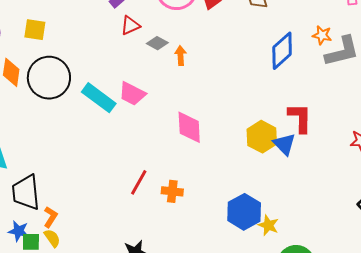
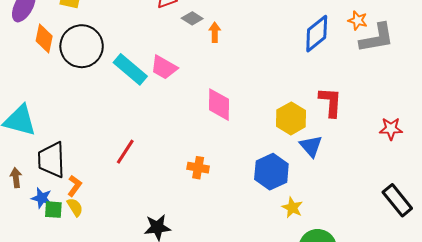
blue triangle: (284, 144) -> (311, 146), moved
red line: (139, 182) -> (125, 152), moved
blue hexagon: (244, 212) -> (271, 172), moved

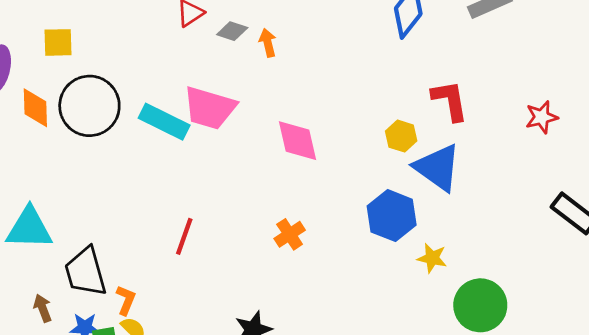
pink trapezoid: (164, 67) -> (210, 108), size x1.4
yellow hexagon: (291, 118) -> (401, 136), size x0.7
blue triangle: (311, 146) -> (437, 168), size x1.5
orange cross: (198, 168) -> (290, 234), turned -30

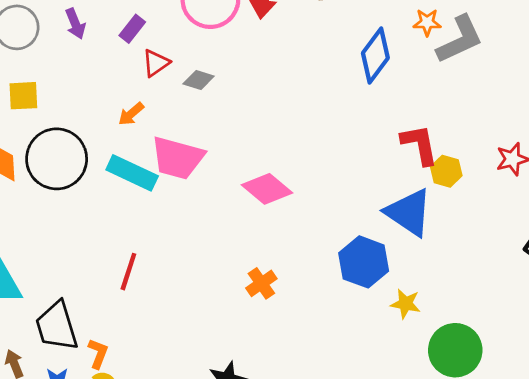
orange arrow: (268, 43) -> (131, 114), moved, turned -116
yellow hexagon: (401, 136) -> (446, 171), moved
pink diamond: (297, 141) -> (267, 189), turned -36
red line: (184, 236) -> (128, 272), moved

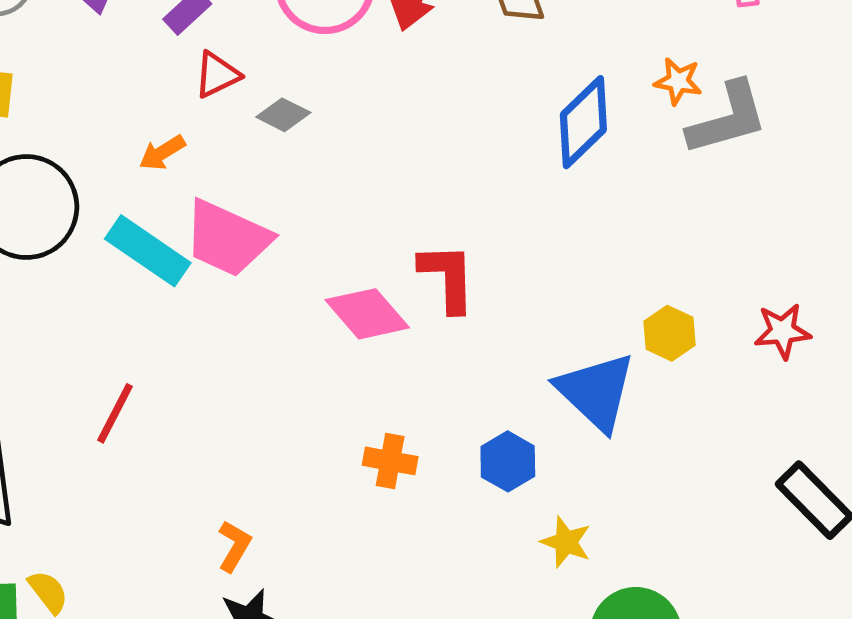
red L-shape: (420, 145) -> (447, 277), moved
blue hexagon: (364, 262) -> (508, 461), size x0.7
orange cross: (261, 283) -> (390, 461), moved, turned 36
orange L-shape: (98, 354) -> (234, 546), moved

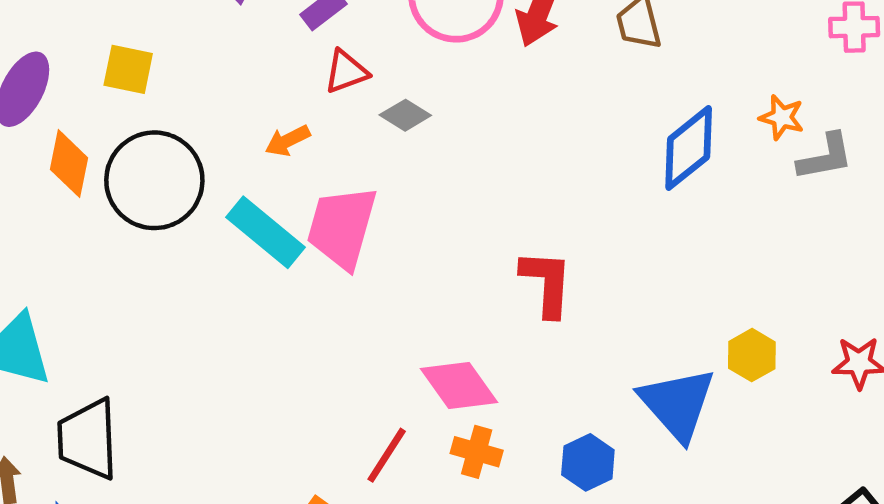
gray L-shape: (728, 118) -> (825, 157), size x0.7
pink trapezoid: (227, 238) -> (342, 227), turned 76
pink diamond: (367, 314) -> (459, 385), moved
red line: (115, 413) -> (387, 455), moved

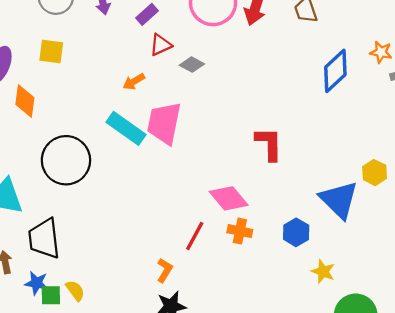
black circle: (154, 180) -> (66, 160), moved

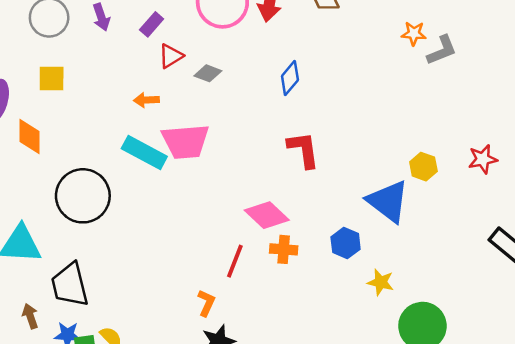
blue diamond: (335, 71) -> (290, 78), moved, size x0.7
orange arrow: (134, 82) -> (146, 100), turned 35
pink trapezoid: (164, 123) -> (185, 141), turned -99

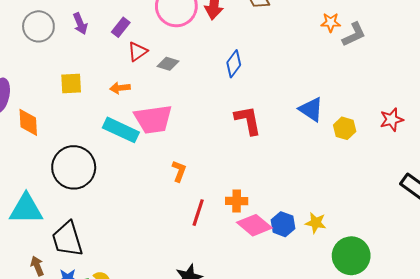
yellow square: (52, 79) -> (71, 83), moved
blue triangle: (388, 201) -> (311, 109), moved, size x0.7
pink diamond: (267, 215) -> (254, 225), moved
blue hexagon: (346, 243) -> (283, 224), moved
orange L-shape: (206, 303) -> (179, 171), moved

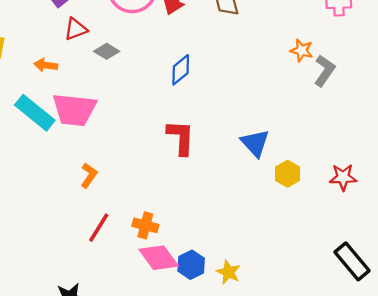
gray L-shape: (354, 34) -> (324, 71), turned -44

